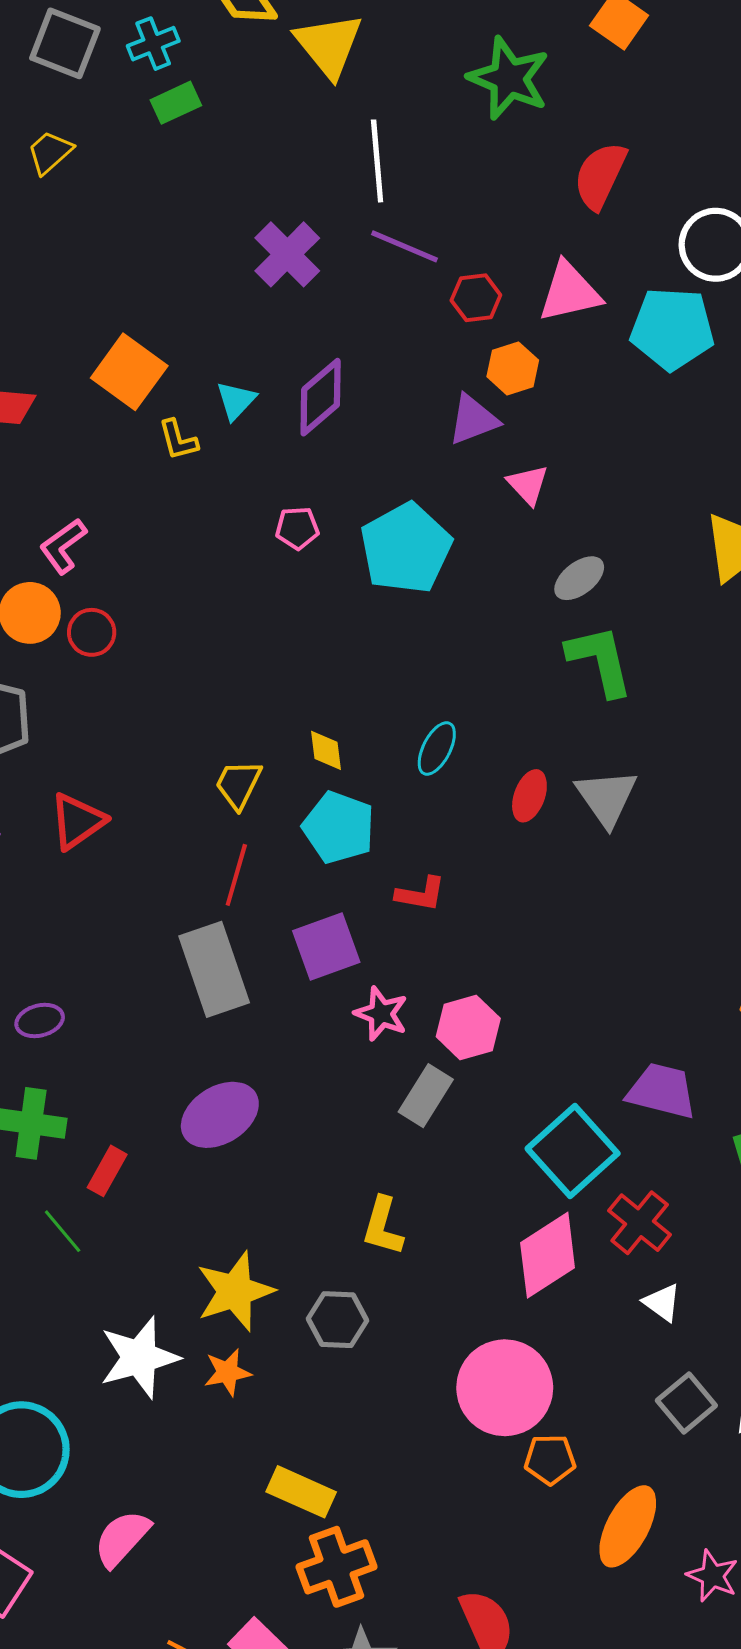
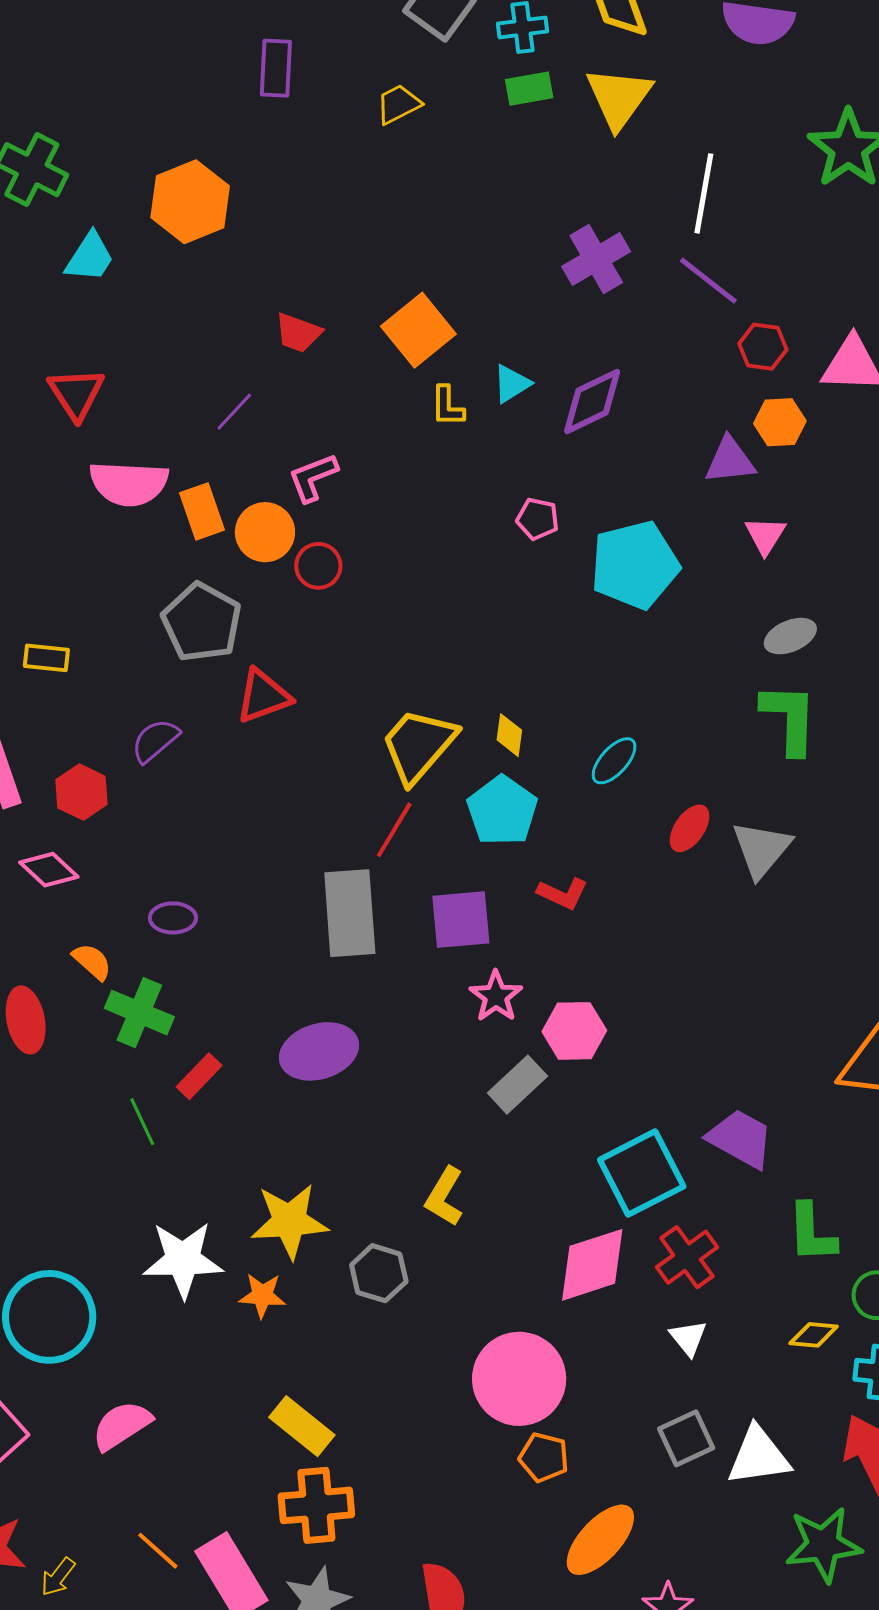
yellow triangle: (329, 45) -> (619, 98), moved
yellow trapezoid: (238, 784) -> (419, 745), size x1.6
red triangle: (77, 821) -> (263, 696), moved

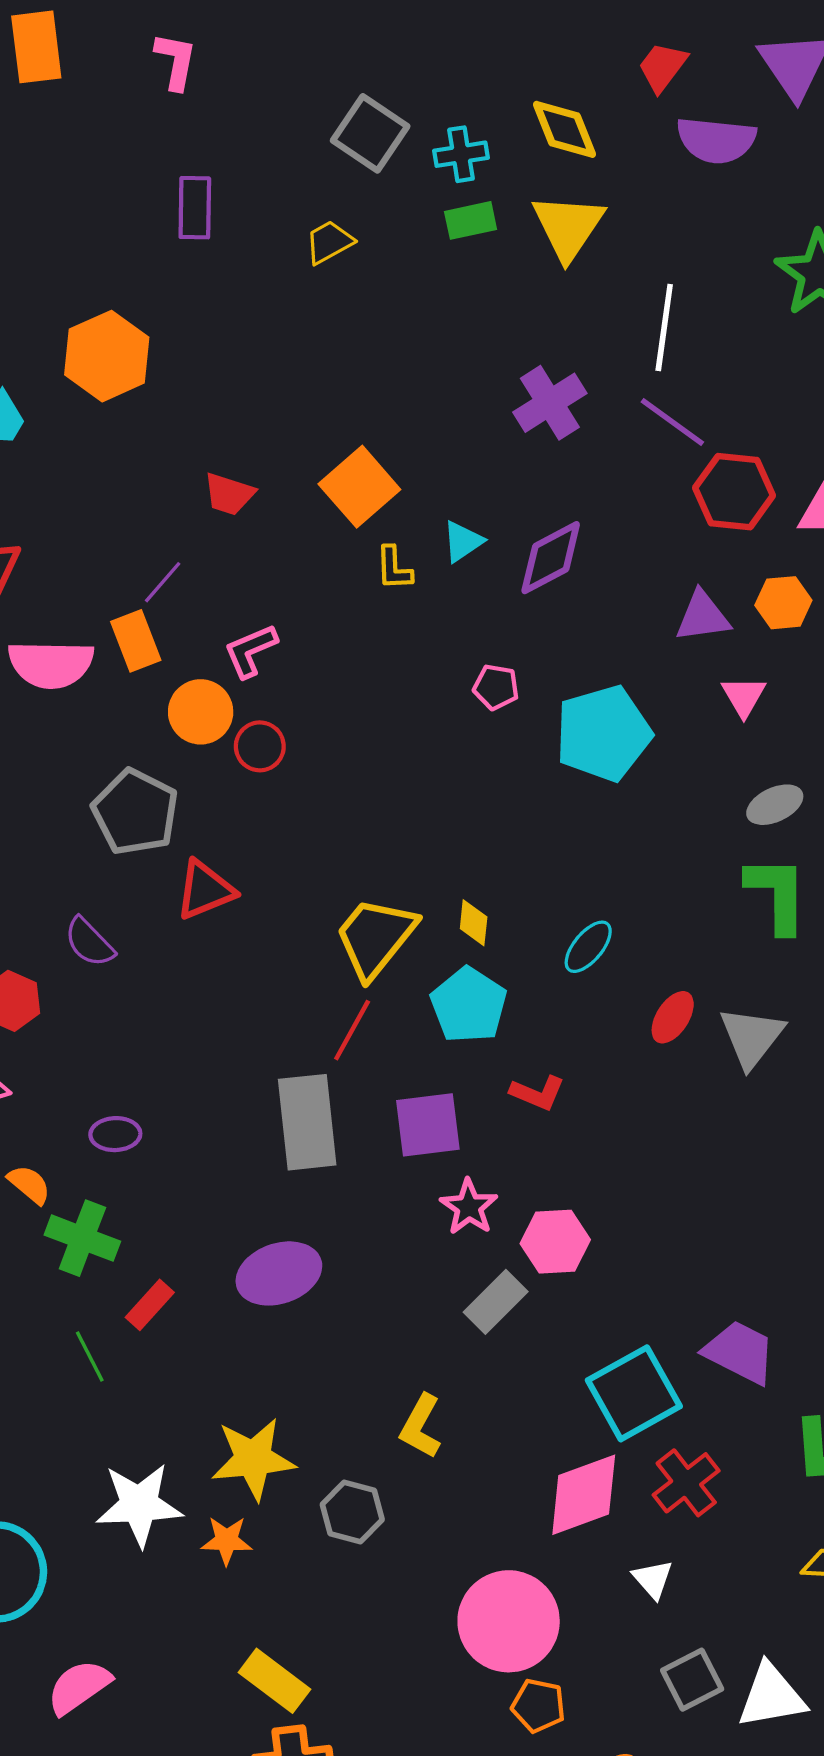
red hexagon: (763, 347) -> (734, 492), size x1.5
orange hexagon: (780, 422) -> (783, 603), moved
orange rectangle: (202, 511) -> (136, 641), moved
purple semicircle: (155, 741) -> (89, 942), turned -92
white triangle: (688, 1338) -> (653, 1579), moved

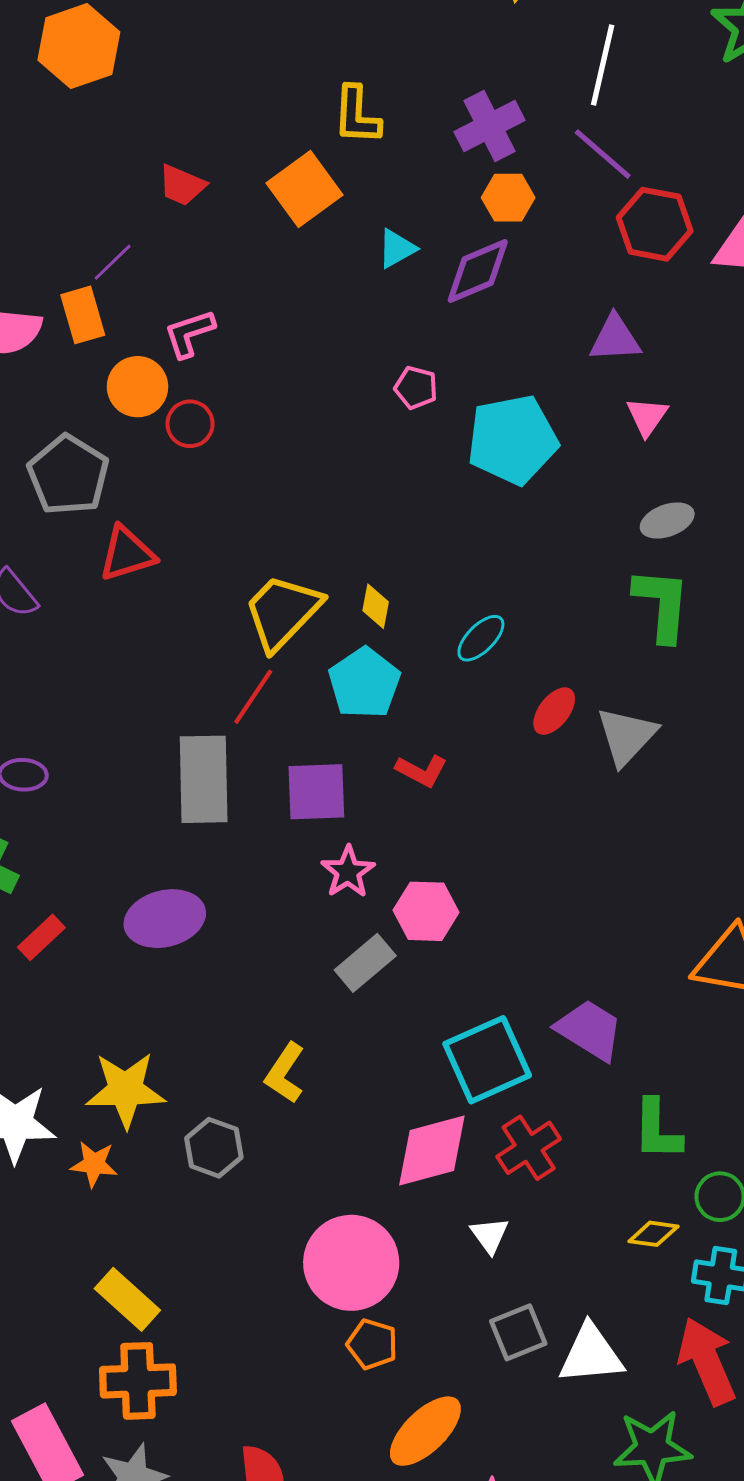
yellow L-shape: (394, 568) -> (357, 115), moved, size x1.4
orange hexagon: (783, 603) -> (508, 198), moved

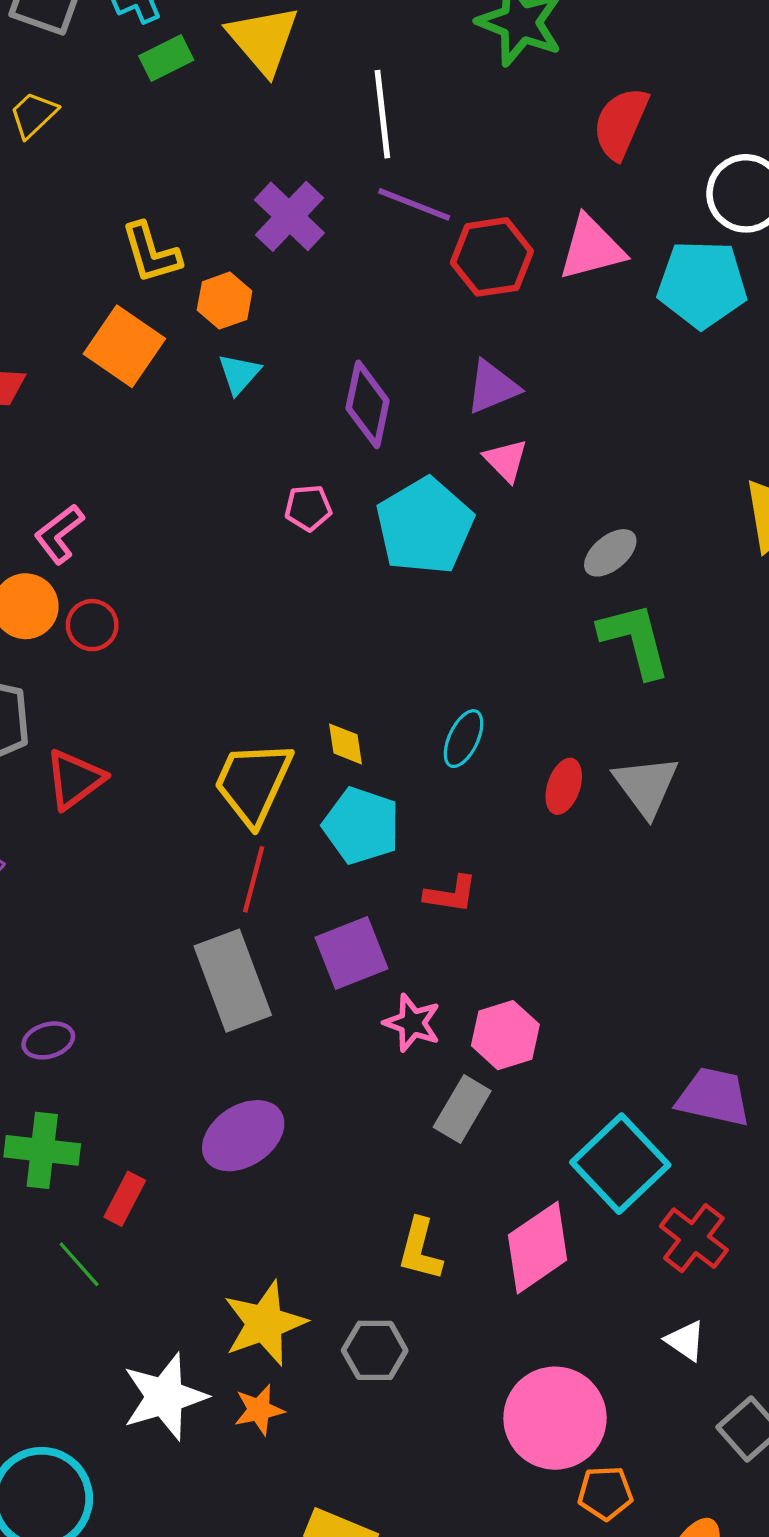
orange hexagon: (508, 198) -> (225, 301), moved
purple diamond: (478, 271) -> (368, 404), moved, turned -36
pink triangle: (647, 417) -> (506, 460), moved
pink diamond: (432, 1151) -> (538, 1248), moved

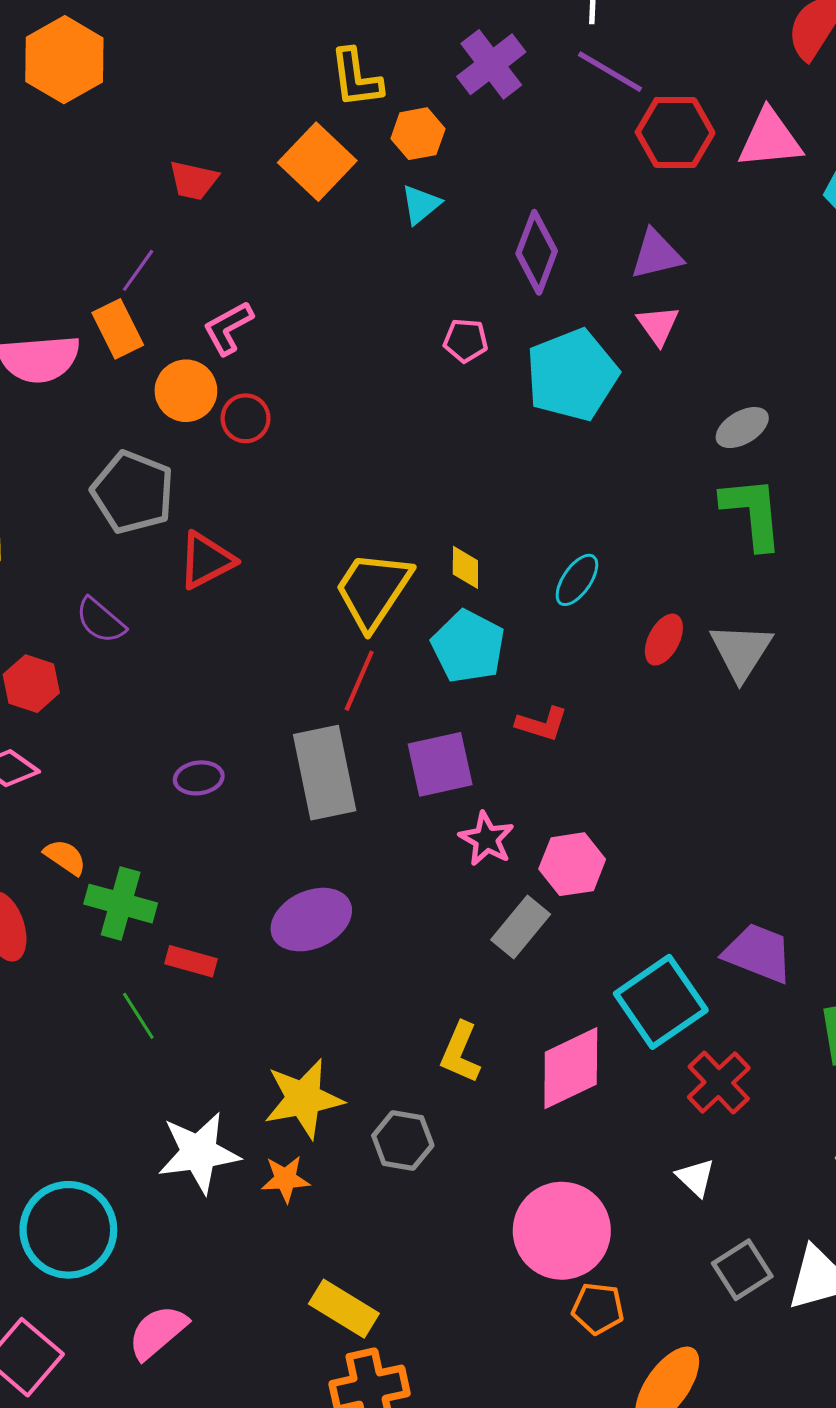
purple ellipse: (48, 1040) -> (199, 778), moved
red rectangle: (125, 1199) -> (191, 961), turned 69

